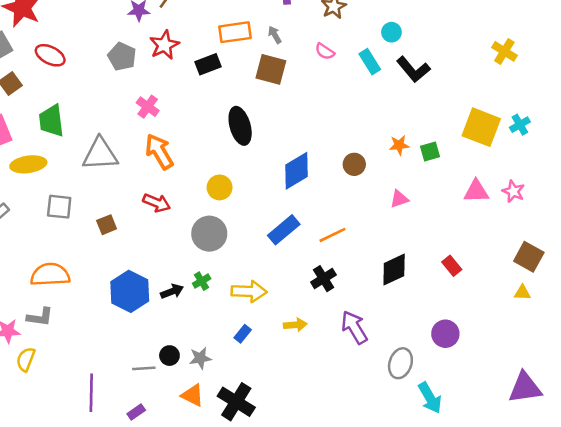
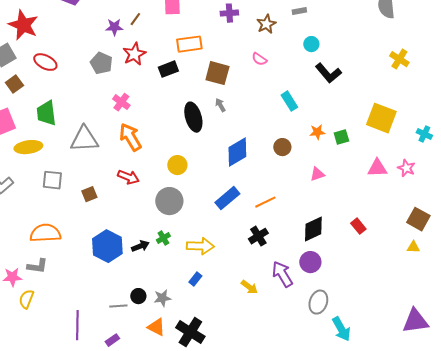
gray arrow: (275, 35) -> (220, 105), moved
cyan rectangle: (370, 62) -> (289, 101), moved
cyan cross: (520, 125) -> (424, 134), moved, turned -35
yellow arrow: (295, 325) -> (249, 287), moved, turned 42
purple circle: (445, 334) -> (310, 262), moved

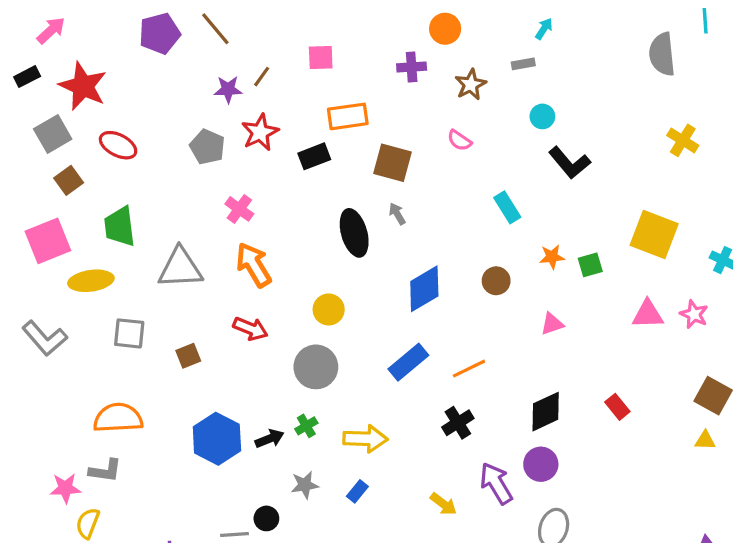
gray star: (162, 298) -> (305, 485), moved

